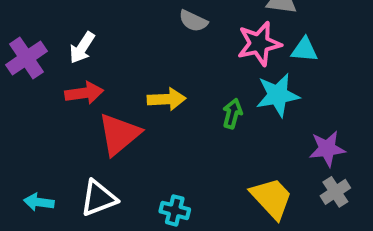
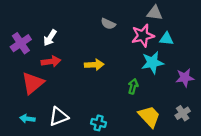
green arrow: (232, 114) -> (133, 86), moved
red triangle: (119, 134) -> (33, 83), moved
purple star: (327, 149) -> (185, 78), moved

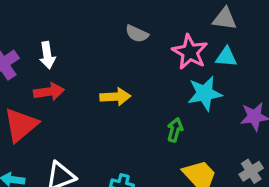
gray triangle: (155, 13) -> (225, 19), moved
pink star: (143, 36) -> (190, 52), turned -30
white arrow: (50, 38) -> (47, 55), turned -42

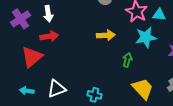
yellow arrow: (115, 97) -> (106, 35), moved

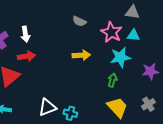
green arrow: (127, 60) -> (112, 80), moved
white triangle: (56, 89) -> (47, 107), moved

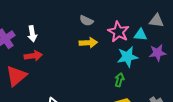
gray triangle: (132, 12) -> (156, 21), moved
yellow arrow: (81, 55) -> (88, 43), moved
purple star: (150, 71) -> (157, 53), moved

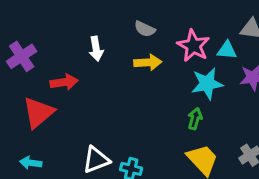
white arrow: (32, 34) -> (96, 49), moved

